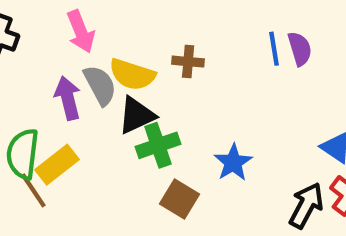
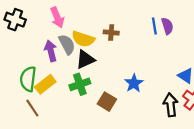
green cross: (158, 145) -> (80, 84), moved
brown line: (33, 190) -> (32, 108), moved
black arrow: (306, 205) -> (171, 105), turned -35

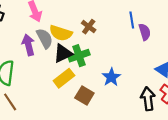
purple semicircle: (167, 26) -> (145, 32), moved
brown cross: (111, 33) -> (89, 27), turned 32
yellow rectangle: (45, 84) -> (64, 78), moved
green cross: (80, 84) -> (79, 56), moved

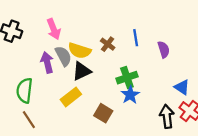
blue line: (132, 20) -> (136, 38), moved
green cross: (79, 56) -> (127, 78), moved
yellow rectangle: (64, 78) -> (71, 97), moved

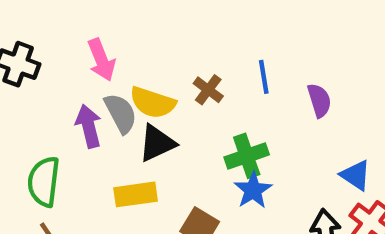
yellow rectangle: (71, 97) -> (136, 194), turned 30

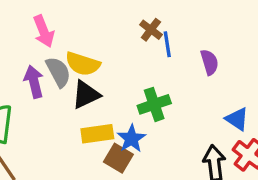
brown cross: (208, 90) -> (151, 30), moved
blue star: (253, 190) -> (131, 139), moved
yellow rectangle: (136, 194) -> (97, 134), moved

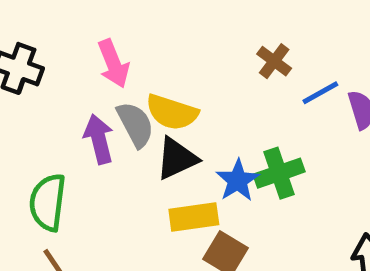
blue line: (167, 44) -> (320, 93), moved, turned 70
blue star: (131, 139) -> (238, 180), moved

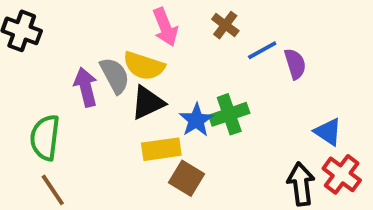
pink arrow: (113, 64) -> (165, 27), moved

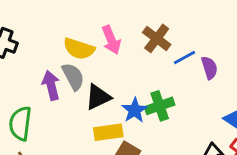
brown cross: (225, 25) -> (157, 38), size x1.4
yellow semicircle: (144, 66) -> (79, 49), moved

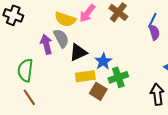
pink arrow: (111, 40) -> (87, 13), turned 60
blue line: (185, 58) -> (152, 20), moved, turned -35
green cross: (160, 106) -> (118, 77), moved

